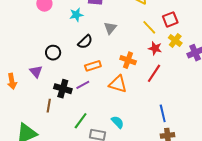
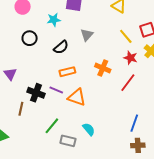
black circle: (53, 53) -> (30, 38), moved
orange triangle: (118, 84) -> (77, 97), moved
purple line: (83, 85) -> (56, 90), turned 48
blue line: (163, 113) -> (134, 123), turned 30

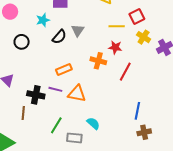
yellow line: (126, 36) -> (117, 26), turned -42
black semicircle: (61, 47) -> (59, 37), moved
red star: (130, 58) -> (115, 47), moved

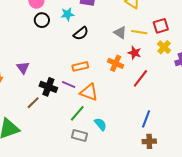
gray triangle: (78, 30) -> (120, 33), moved, turned -40
black circle: (22, 42) -> (42, 20), moved
brown line: (23, 113) -> (33, 103), turned 32
green line: (56, 125) -> (77, 113), moved

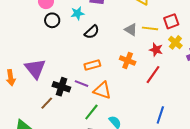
red star: (134, 53) -> (156, 50), moved
purple triangle: (23, 68) -> (35, 69), size x1.6

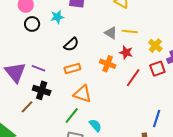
red square: (171, 21) -> (157, 69), moved
black semicircle: (92, 32) -> (71, 44), moved
red star: (156, 50) -> (126, 52), moved
purple line: (82, 84) -> (38, 68), moved
blue line: (160, 115) -> (157, 119), moved

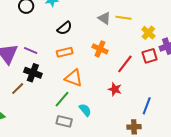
red star: (126, 52) -> (115, 89), moved

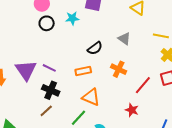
yellow line: (124, 18) -> (161, 36), moved
black semicircle: (65, 28) -> (95, 48), moved
brown line: (18, 89) -> (46, 111), moved

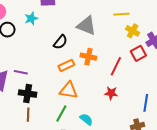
gray triangle: (124, 39) -> (87, 26), size x1.5
orange rectangle: (83, 71) -> (66, 65), moved
brown line: (46, 111) -> (28, 115), turned -32

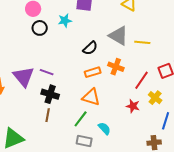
yellow line: (121, 14) -> (142, 42), moved
yellow cross: (133, 31) -> (155, 98), moved

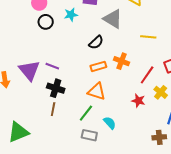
gray triangle: (118, 36) -> (113, 19), moved

